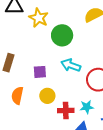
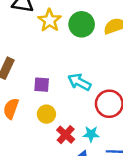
green circle: (62, 35) -> (82, 24), moved
red cross: (66, 110) -> (66, 135), turned 35

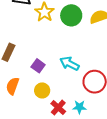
purple square: (42, 85) -> (38, 66), turned 32

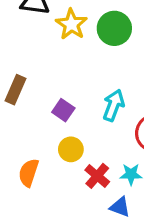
cyan arrow: (70, 64) -> (114, 105), turned 84
orange semicircle: (12, 86) -> (29, 173), moved

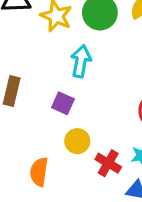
cyan arrow: (114, 105) -> (81, 61), moved

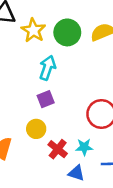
purple square: (63, 103) -> (46, 99), moved, turned 36

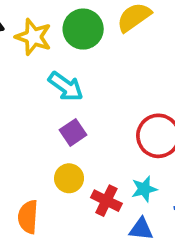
cyan arrow: (47, 68) -> (66, 86), turned 120

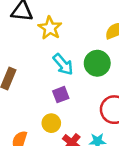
green circle: (83, 29) -> (97, 63), moved

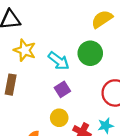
yellow star: (50, 28) -> (25, 50), moved

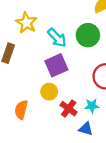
purple square: (62, 89) -> (56, 65), size x1.5

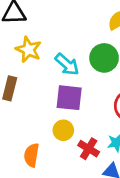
purple square: (56, 65) -> (69, 98), turned 35

